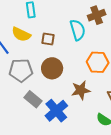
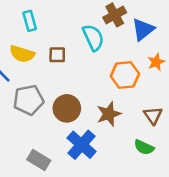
brown circle: (52, 68) -> (67, 108), moved
gray rectangle: (33, 99) -> (39, 160), moved

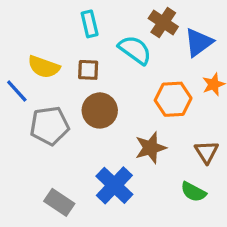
brown cross: (115, 15) -> (163, 22), turned -30
cyan rectangle: (30, 21) -> (90, 24), moved
cyan semicircle: (93, 38) -> (135, 50), turned -32
brown circle: (67, 108) -> (100, 110), moved

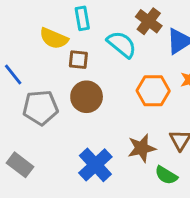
yellow semicircle: (44, 67) -> (54, 38), moved
brown star: (151, 148) -> (142, 148), moved
gray rectangle: (59, 202) -> (20, 165), moved

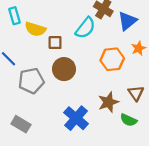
cyan rectangle: (82, 18) -> (15, 16), moved
cyan semicircle: (122, 44) -> (85, 28), turned 95

